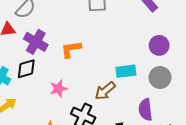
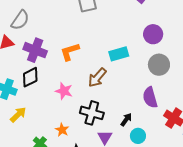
cyan rectangle: (126, 71) -> (119, 54), moved
pink star: (58, 89) -> (64, 91), turned -30
brown arrow: (105, 91) -> (97, 78), moved

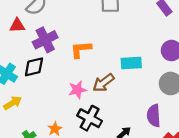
purple cross: (35, 50) -> (45, 40), turned 30
pink star: (64, 91) -> (77, 90), moved, turned 30

